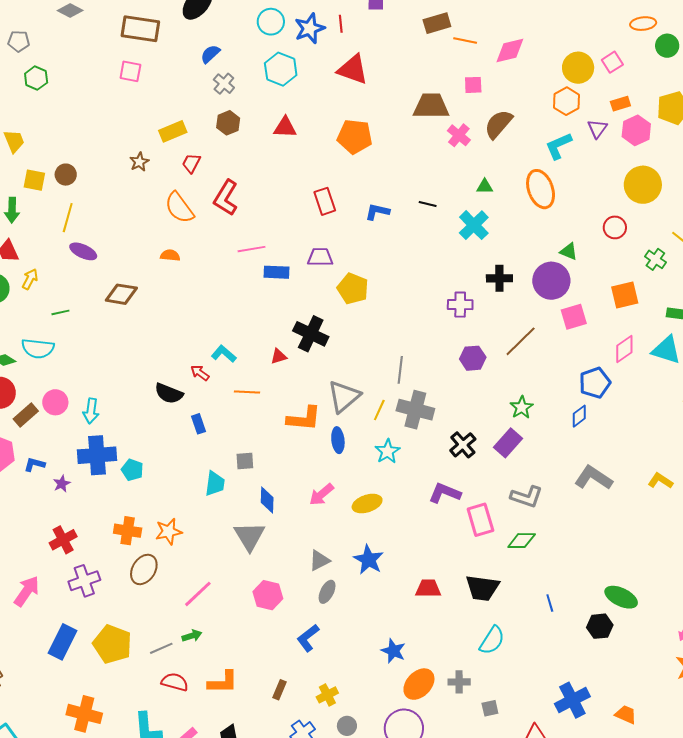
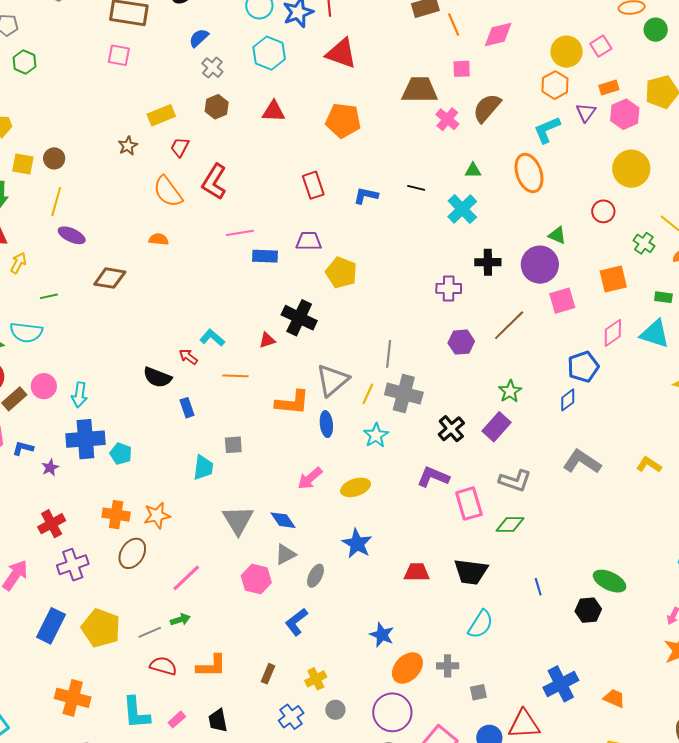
orange line: (465, 41) -> (454, 24), turned 55
blue diamond: (267, 500) -> (283, 520), moved, turned -36
gray triangle: (319, 560) -> (285, 554), moved

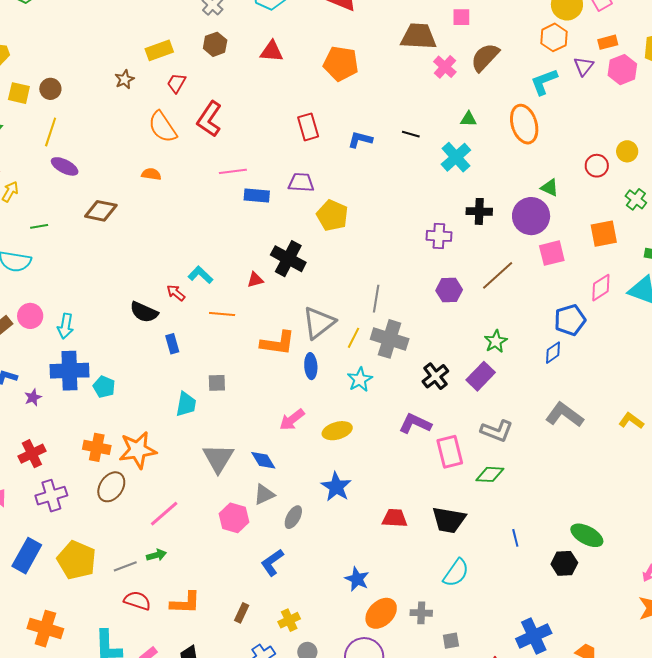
yellow circle: (631, 169) -> (627, 151), moved, size x0.6
orange star: (157, 515) -> (138, 450), size x1.4

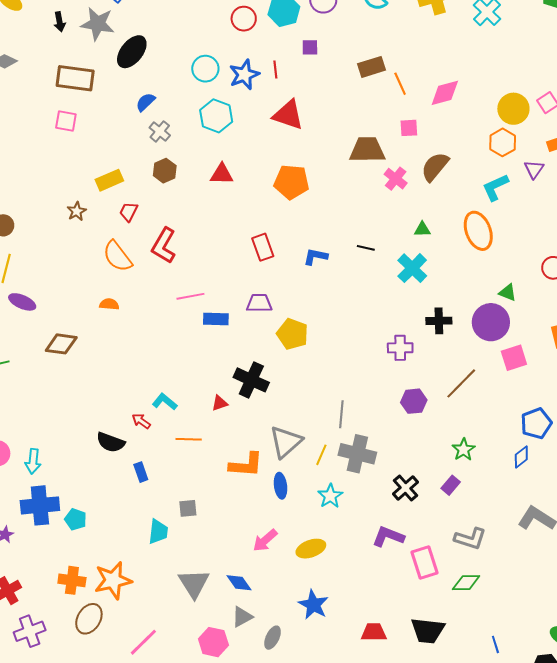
purple rectangle: (481, 376) -> (451, 485), size x0.7

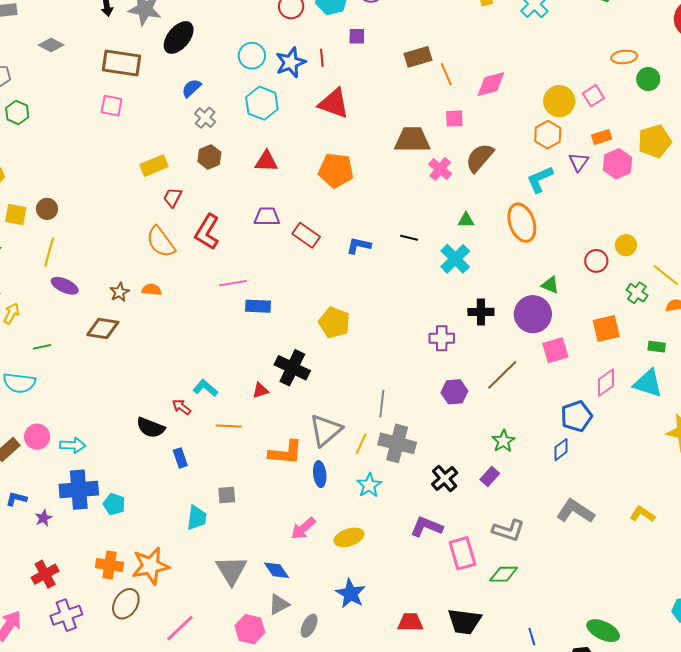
brown star: (77, 211) -> (119, 292), moved
red rectangle: (263, 247) -> (306, 235), turned -36
purple trapezoid: (259, 303) -> (267, 217), moved
cyan arrow: (33, 461) -> (73, 445), turned -95

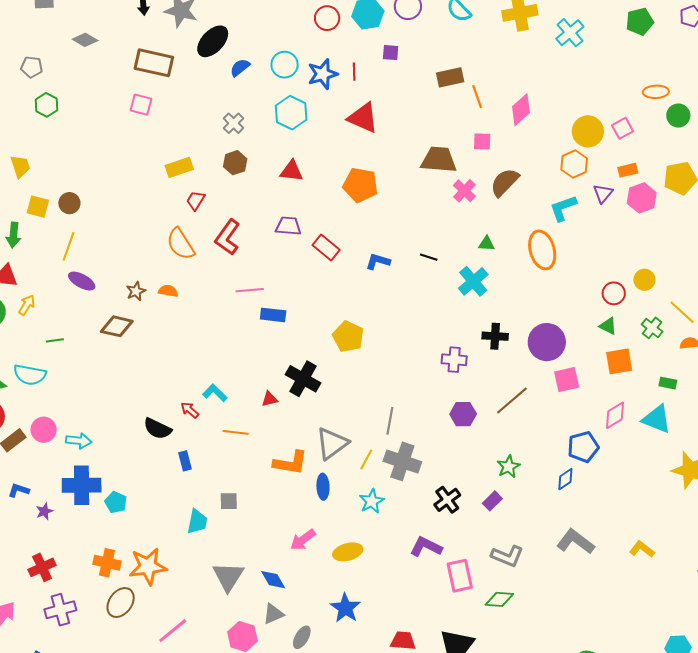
pink diamond: (491, 84) -> (521, 110), turned -32
blue semicircle: (191, 88) -> (240, 68), moved
green triangle: (550, 285) -> (608, 326), moved

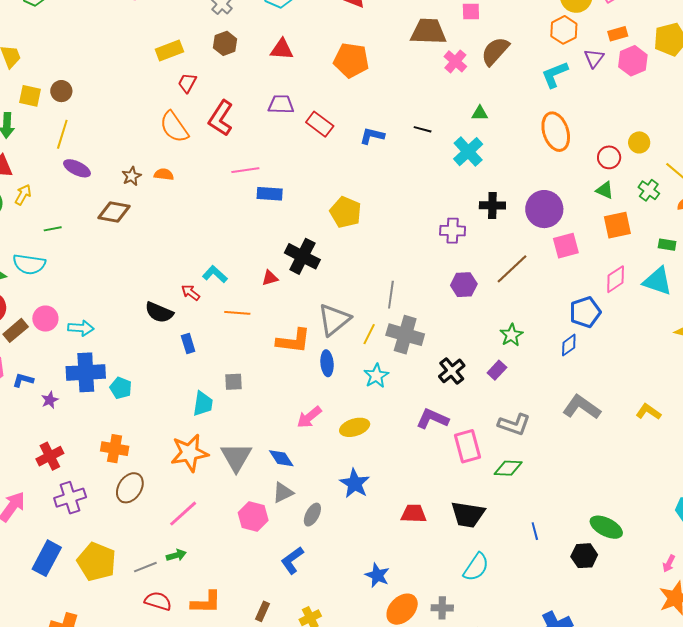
orange ellipse: (542, 250) -> (556, 132), moved
orange star: (148, 566) -> (189, 453), moved

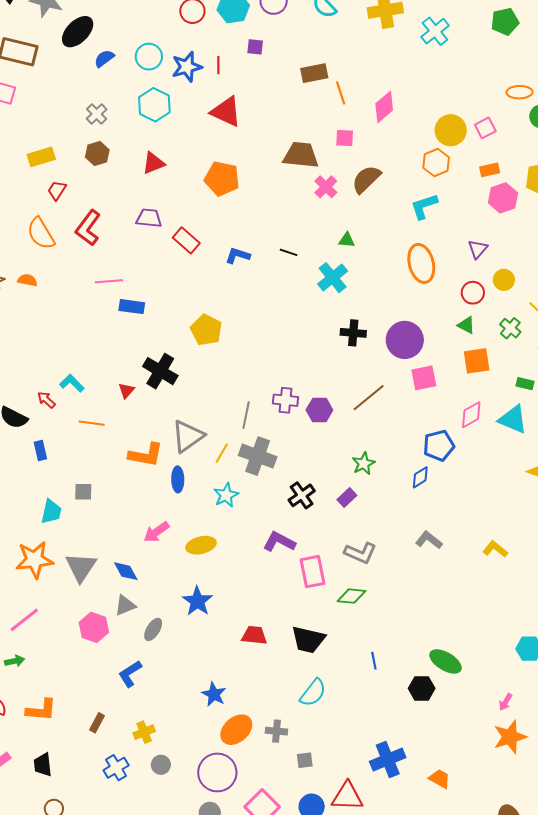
red triangle: (282, 49) -> (153, 163), turned -30
purple triangle: (594, 58) -> (478, 249), moved
purple cross: (453, 231) -> (285, 400), moved
red triangle: (270, 278) -> (126, 391), turned -36
gray L-shape: (582, 407) -> (429, 540), size x0.7

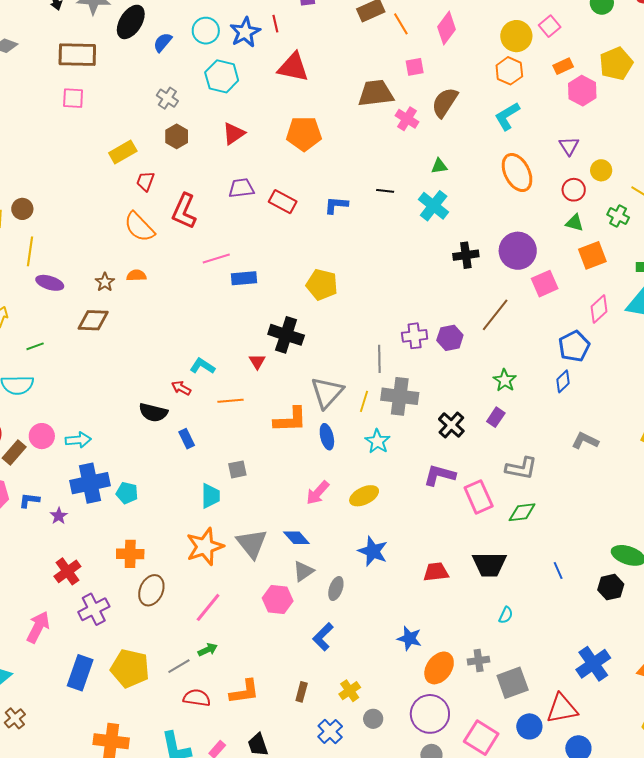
cyan semicircle: (313, 693) -> (506, 615), size x0.6
gray square: (305, 760) -> (513, 683), size x1.8

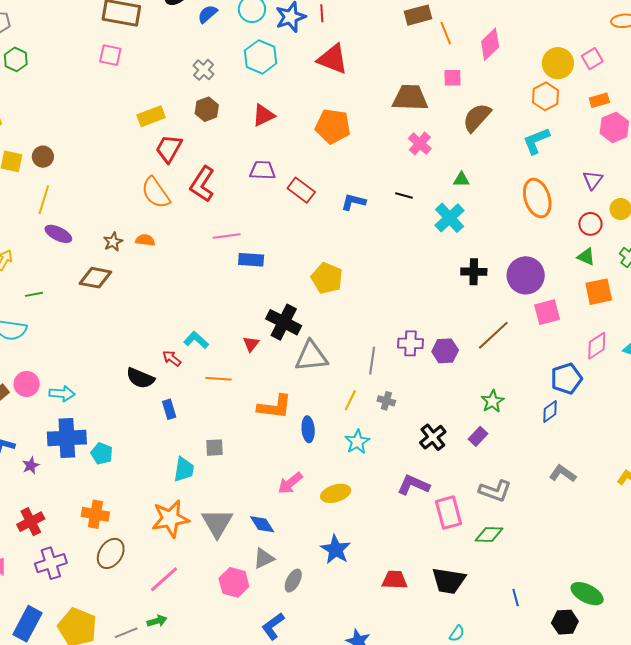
pink cross: (407, 119) -> (420, 144), moved
red trapezoid: (145, 181) -> (169, 149), size x1.4
gray triangle: (327, 393) -> (311, 356), moved, turned 33
gray cross: (400, 396) -> (386, 401), size x0.5

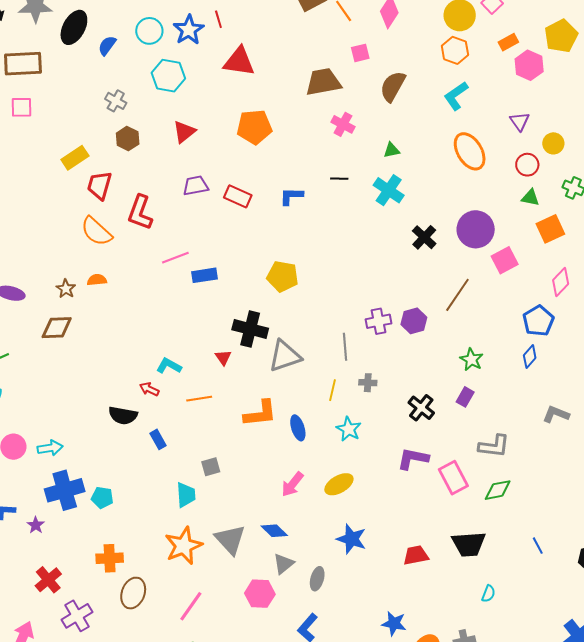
black cross: (474, 272) -> (424, 237), turned -35

